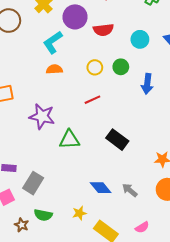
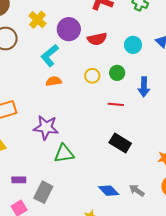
red line: (92, 100) -> (116, 104), moved, turned 35
green triangle: (69, 140) -> (64, 154), moved

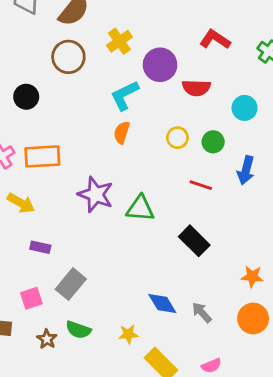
orange semicircle: (54, 81) -> (122, 133), turned -77
green triangle: (64, 154) -> (140, 208), moved
purple rectangle: (19, 180) -> (40, 247), moved

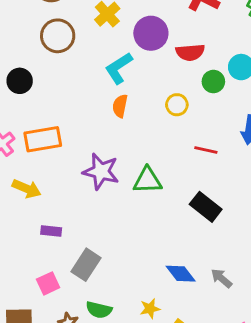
green circle: (213, 142) -> (213, 82), moved

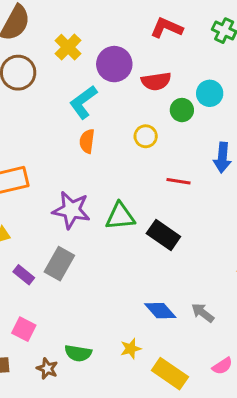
black rectangle: (206, 207) -> (163, 235), moved
purple rectangle: (51, 231) -> (24, 275), turned 36
gray rectangle: (86, 265) -> (59, 264), moved
pink square: (48, 283) -> (24, 329), turned -35

